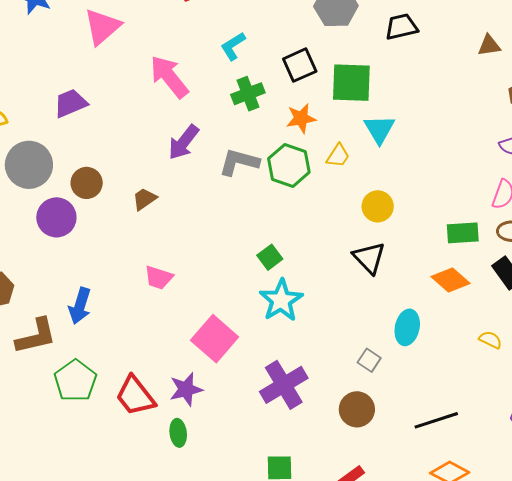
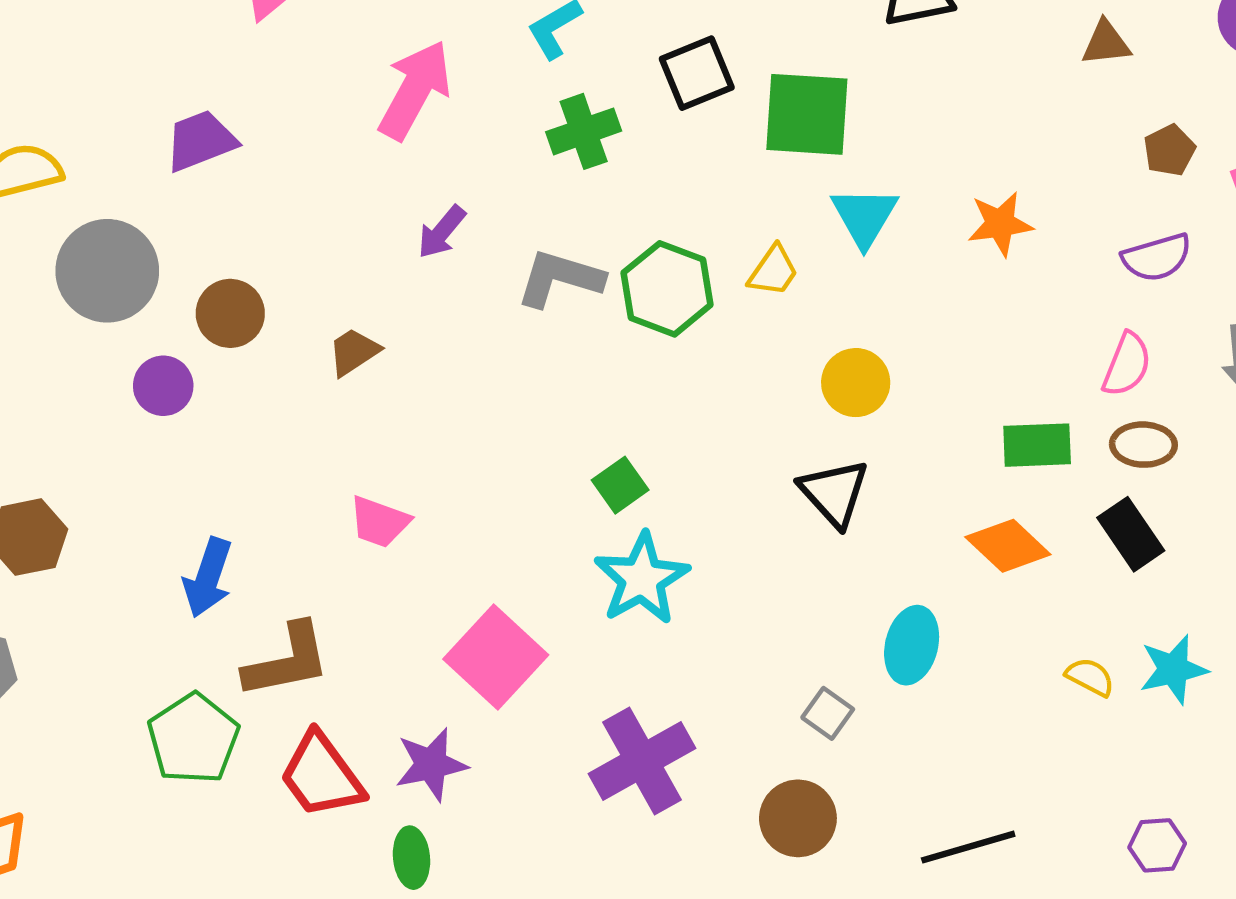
pink arrow: (169, 77) -> (415, 90), turned 66
orange star: (301, 118) -> (1000, 224), moved
purple arrow: (184, 142) -> (442, 232), size x0.7
purple circle: (56, 217) -> (163, 386), size x0.7
brown L-shape: (36, 336) -> (287, 661), moved

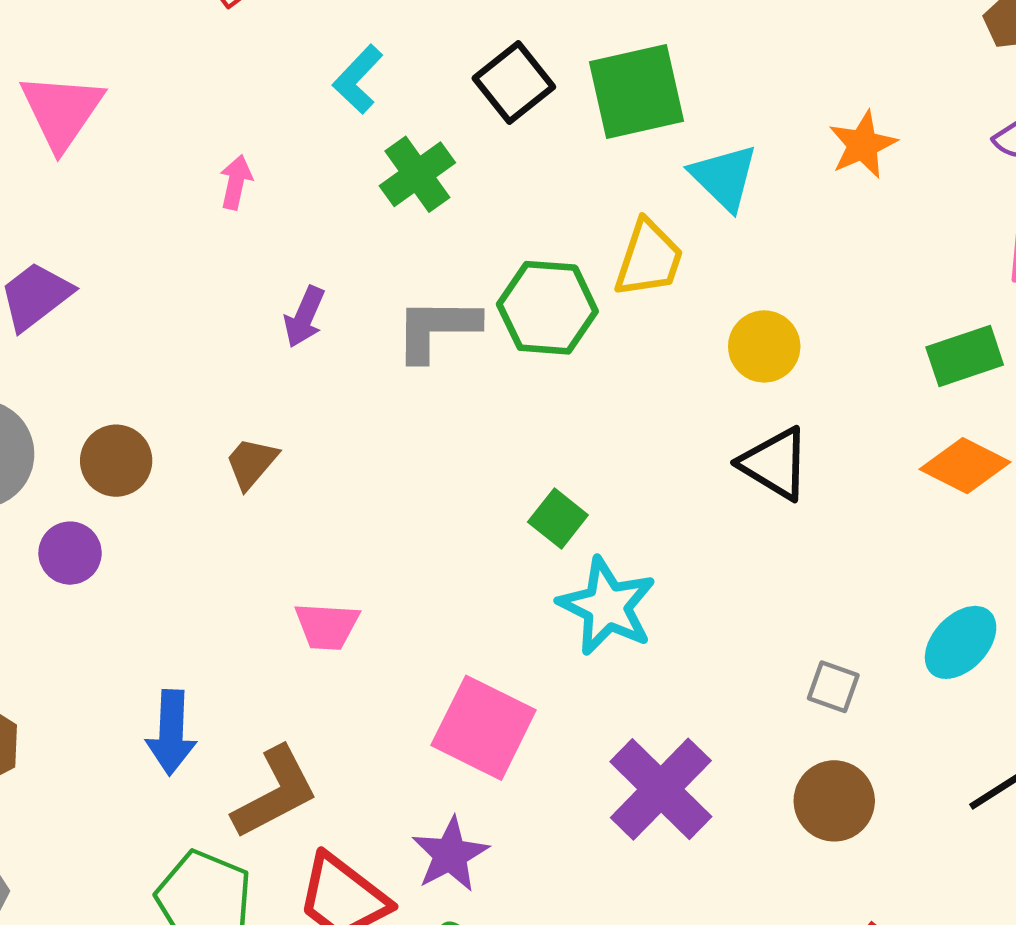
pink arrow: (415, 90) -> (236, 182), size x0.5
yellow trapezoid: (773, 271) -> (649, 259), size x1.4
cyan ellipse: (912, 645) -> (961, 642), moved, turned 46

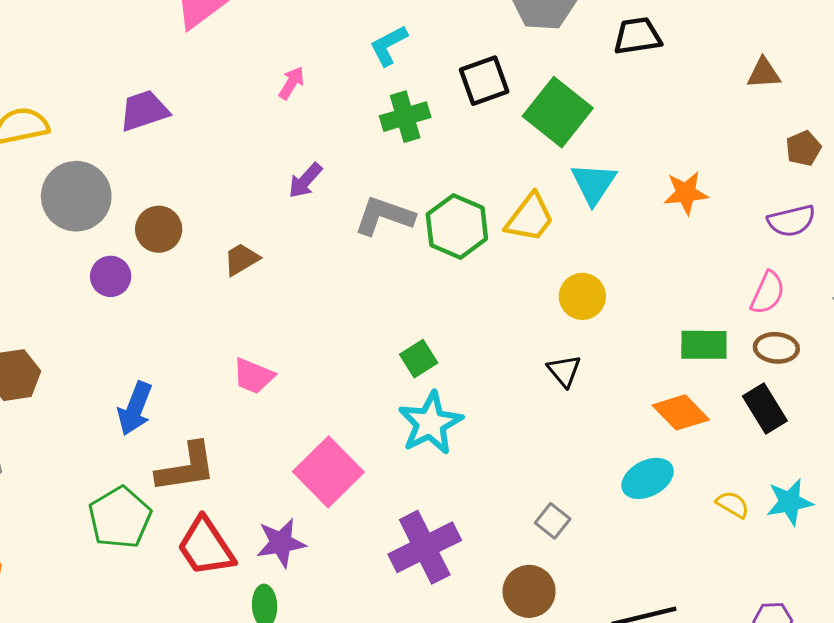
green square: (637, 92) -> (558, 112), turned 32
black triangle: (775, 464) -> (564, 371), size x0.7
cyan ellipse: (961, 642) -> (648, 478), moved

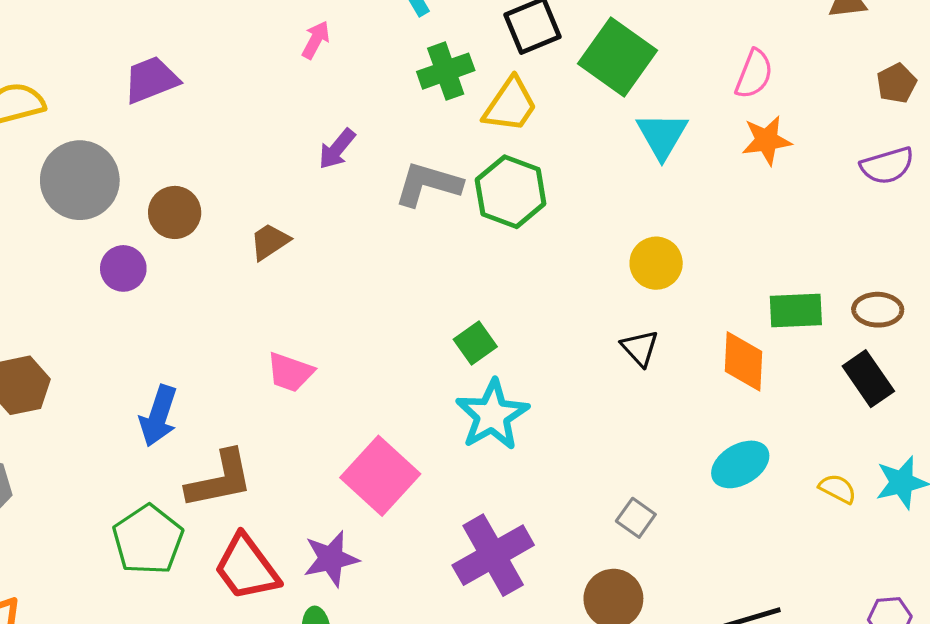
yellow trapezoid: (530, 218) -> (510, 105), moved
pink semicircle: (768, 293) -> (754, 74), moved
orange diamond: (681, 412) -> (743, 361), moved, turned 50

